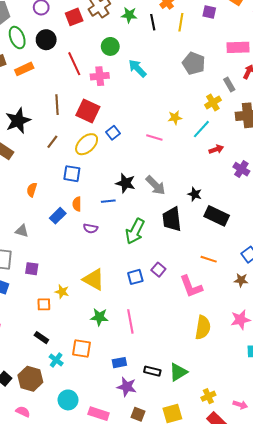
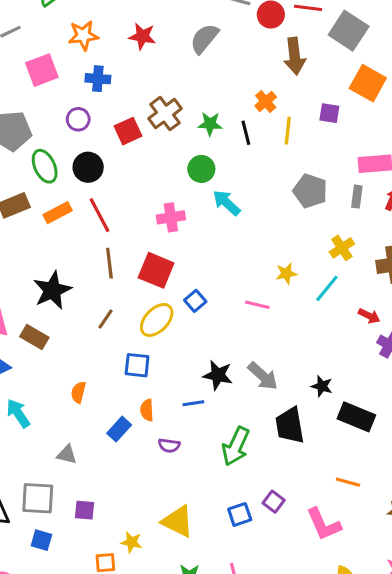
green circle: (110, 46) -> (201, 169), moved
red line: (74, 64) -> (100, 215), moved
gray rectangle: (229, 84) -> (357, 197), moved, turned 40
red arrow: (216, 149) -> (369, 316), moved, turned 48

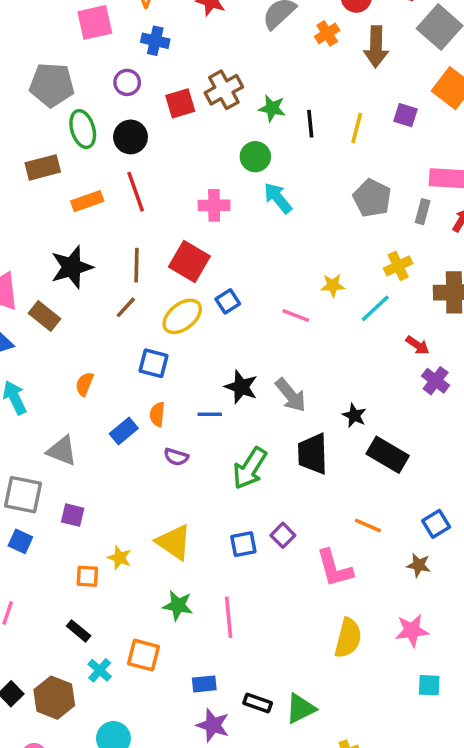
orange cross: (266, 101) -> (327, 33), moved
orange rectangle: (58, 213) -> (87, 201), moved
brown line: (109, 263) -> (137, 265), moved
gray triangle: (67, 454) -> (62, 451), size x1.4

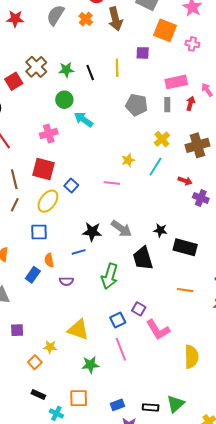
pink L-shape: (334, 568) -> (158, 330), moved
orange square: (87, 576) -> (35, 362), turned -32
pink line: (229, 617) -> (121, 349), moved

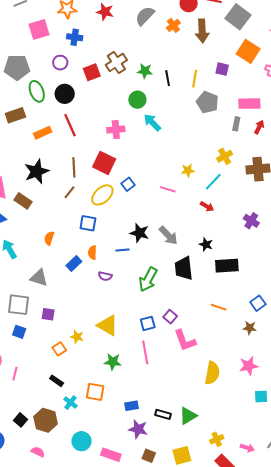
gray pentagon: (137, 105) -> (207, 102), moved
red arrow: (185, 181) -> (207, 206), moved
black rectangle: (185, 247) -> (227, 266), turned -30

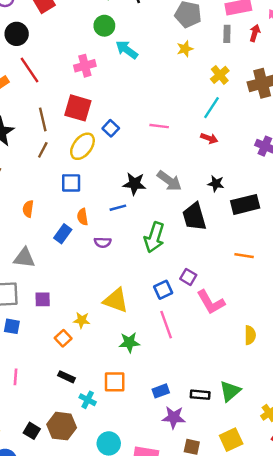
yellow star: (188, 170) -> (185, 49), moved
yellow semicircle: (212, 373) -> (250, 335), size x0.7

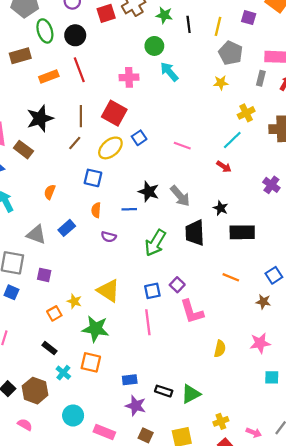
blue rectangle: (63, 234) -> (67, 228), moved
green star: (129, 342) -> (96, 329), moved, size x1.4

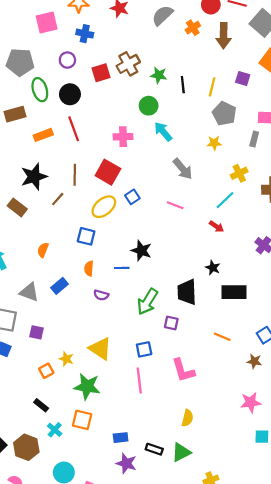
brown line: (75, 143) -> (58, 199), moved
gray arrow: (180, 196) -> (183, 169), moved
purple square: (177, 285) -> (171, 323), moved, turned -32
yellow semicircle: (220, 349) -> (187, 418), moved

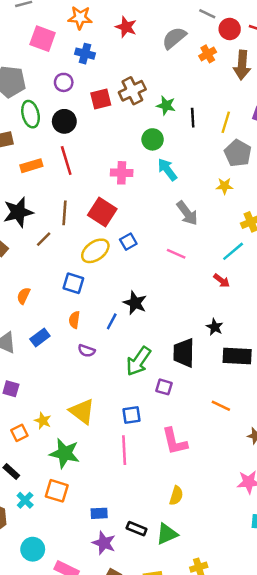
pink square: (47, 23) -> (43, 39), turned 30
blue line: (122, 268) -> (112, 321), turned -64

